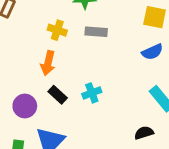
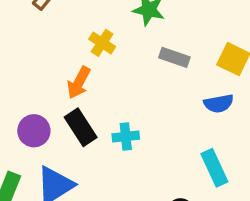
gray rectangle: (96, 32) -> (174, 57), moved
black rectangle: (58, 95) -> (81, 127), size x1.4

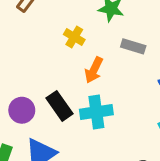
orange arrow: (79, 83) -> (94, 70), moved
cyan cross: (126, 136) -> (96, 112), size x1.5

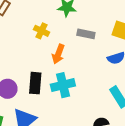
black rectangle: (60, 106) -> (35, 83), turned 45

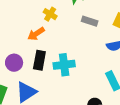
orange arrow: (58, 54) -> (36, 34), moved, turned 30

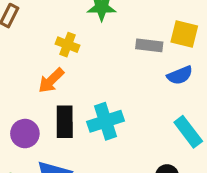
gray rectangle: (90, 21) -> (149, 45), moved

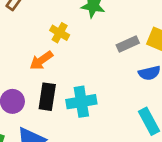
gray rectangle: (149, 45) -> (128, 44), turned -40

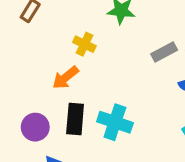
cyan cross: (81, 102) -> (115, 122), turned 32

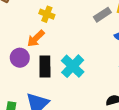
cyan cross: (115, 122) -> (73, 66), turned 30
purple circle: (35, 127) -> (20, 58), moved

